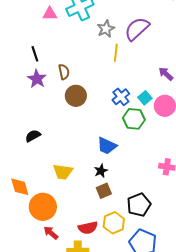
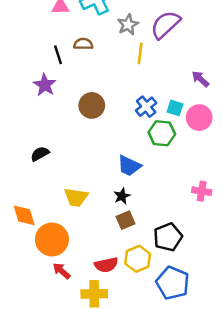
black line: (35, 54) -> (58, 55), moved
brown semicircle: (64, 72) -> (83, 44), moved, turned -77
cyan square: (145, 98) -> (175, 108), turned -32

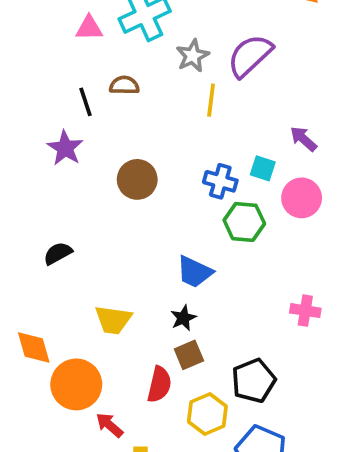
blue cross: (146, 107) -> (220, 181), turned -35
cyan square: (175, 108) -> (263, 168), moved
red semicircle: (106, 265) -> (159, 384), moved, turned -65
red arrow: (62, 271) -> (109, 425), moved

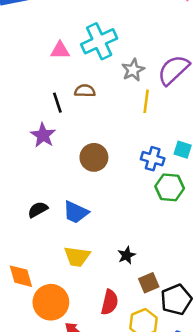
blue trapezoid: (194, 272) -> (76, 212), moved
brown square: (189, 355) -> (149, 283), moved

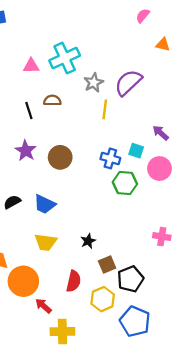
purple star: (43, 135) -> (26, 151), moved

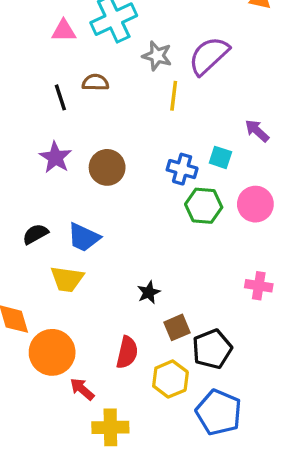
gray star: (94, 83) -> (157, 56), turned -30
pink circle: (159, 169) -> (255, 204), moved
yellow trapezoid: (46, 242) -> (67, 279), moved

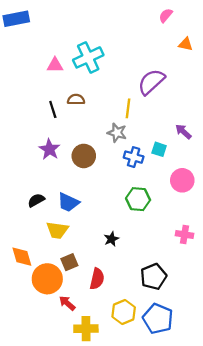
gray star: (157, 56) -> (117, 133), moved
green hexagon: (204, 206) -> (138, 199), moved
brown square: (177, 327) -> (69, 262), moved
yellow hexagon: (170, 379) -> (124, 312), moved

